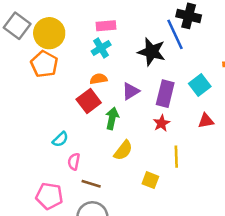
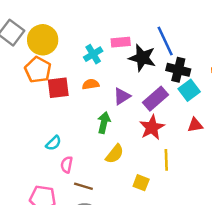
black cross: (189, 16) -> (178, 70), moved
pink rectangle: (106, 26) -> (121, 42), moved
purple rectangle: (165, 94) -> (155, 99), turned 35
red square: (89, 101) -> (58, 88), moved, turned 30
red star: (161, 123) -> (152, 127), size x1.5

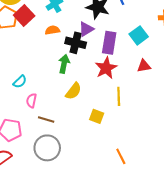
black cross: (178, 70) -> (76, 43), moved
red square: (58, 88) -> (24, 15), moved, turned -36
purple triangle: (122, 96) -> (86, 29), moved
purple rectangle: (155, 99) -> (109, 43), turned -40

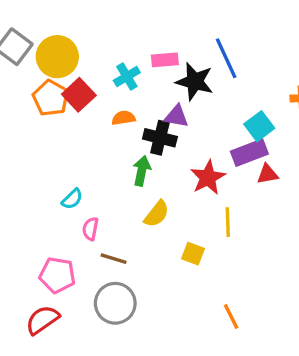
purple triangle: (86, 29) -> (176, 116), turned 42
purple rectangle: (109, 43) -> (249, 153), moved, turned 60

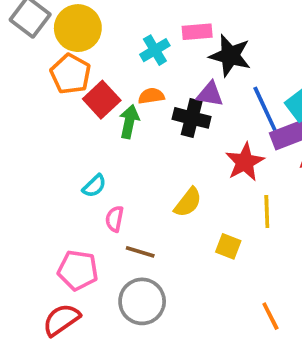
blue line: (226, 58) -> (265, 109), moved
red square: (79, 95) -> (102, 100), moved
green arrow: (142, 171) -> (129, 122), moved

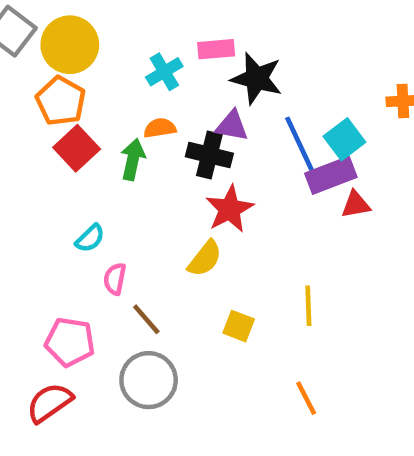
red square: (102, 100) -> (77, 148), moved
red star: (245, 162) -> (230, 209), moved
yellow line: (267, 212) -> (308, 306), moved
yellow square: (228, 246) -> (239, 326), moved
brown line: (140, 252) -> (146, 319), turned 32

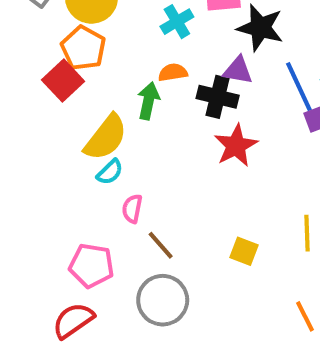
red square: (77, 148) -> (63, 81), moved
yellow semicircle: (205, 259) -> (106, 137), moved, size x1.4

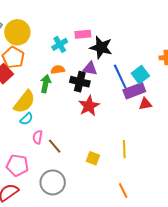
brown line: (161, 245) -> (55, 146), moved

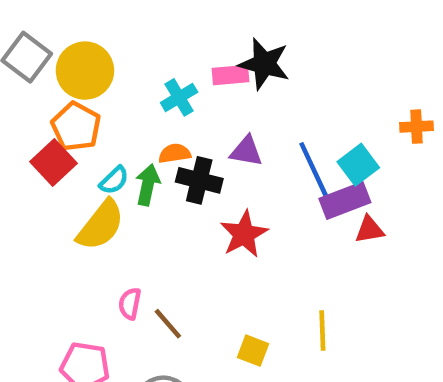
black star: (101, 47) -> (264, 64), moved
black cross: (80, 82) -> (199, 180), moved
cyan semicircle: (26, 119) -> (114, 180), moved

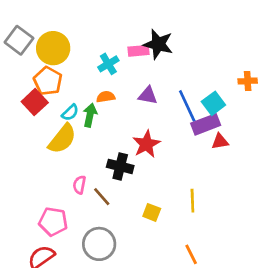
black cross: (199, 180) -> (120, 166), moved

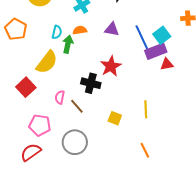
orange pentagon: (48, 81) -> (16, 29), moved
red square: (35, 102) -> (26, 87), moved
cyan semicircle: (70, 113) -> (57, 32), moved, turned -32

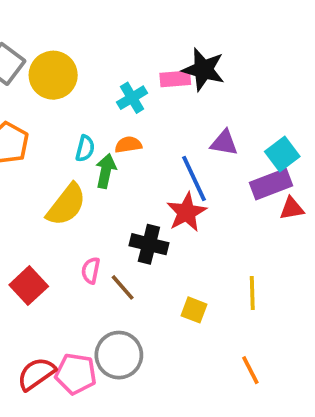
purple triangle: (112, 29) -> (224, 143), moved
blue line: (142, 37) -> (194, 178), moved
red square: (26, 87) -> (29, 286), moved
pink pentagon: (40, 125) -> (76, 374), moved

